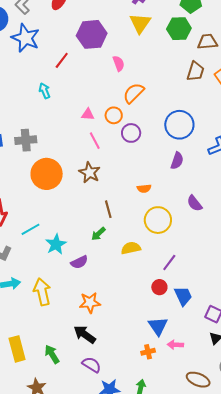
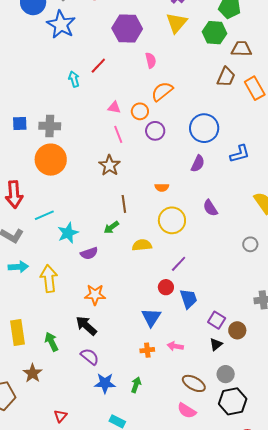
red line: (62, 60) -> (98, 66), moved
orange circle: (47, 174) -> (51, 160), moved
blue triangle: (158, 326) -> (151, 317), moved

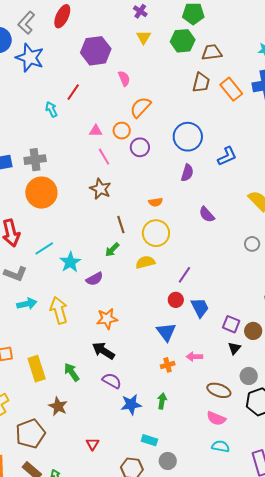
yellow triangle: (177, 23) -> (144, 37), size x0.7
yellow circle: (172, 220) -> (156, 233), moved

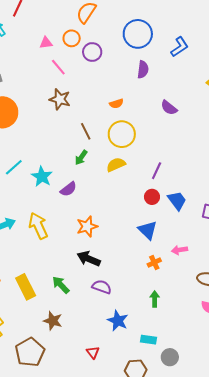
blue star: (131, 404) -> (118, 321), moved, turned -30

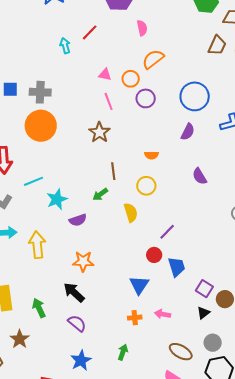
yellow circle: (122, 134) -> (146, 186), size x0.7
yellow semicircle: (116, 165) -> (131, 213), turned 78

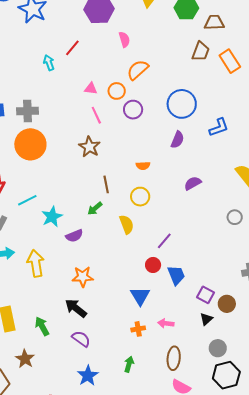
purple semicircle: (200, 176) -> (193, 183), turned 96
brown ellipse: (181, 352) -> (174, 358), moved, turned 70

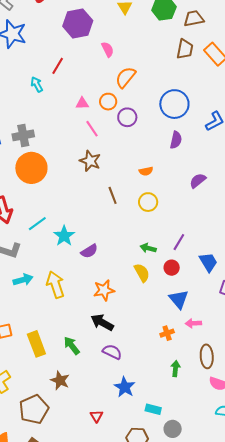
green arrow: (95, 208) -> (148, 248), moved, turned 63
yellow semicircle: (127, 224) -> (142, 273), moved
blue trapezoid: (176, 275) -> (208, 262), moved
blue triangle: (140, 296) -> (179, 299), moved
green arrow: (129, 364) -> (175, 369), moved

